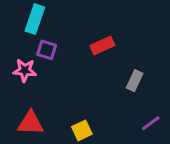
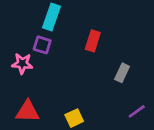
cyan rectangle: (35, 19) -> (52, 17), moved
red rectangle: (102, 45) -> (93, 41), turned -48

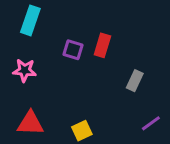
cyan rectangle: (52, 17) -> (30, 20), moved
purple square: (42, 45) -> (73, 50), moved

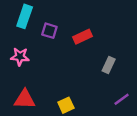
red rectangle: (102, 45) -> (83, 37), turned 48
purple square: (73, 50) -> (49, 31), moved

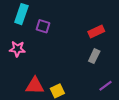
red rectangle: (83, 37) -> (96, 31), moved
red triangle: (25, 99) -> (35, 86), moved

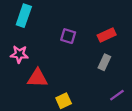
purple square: (43, 26) -> (68, 36), moved
red triangle: (35, 86) -> (37, 78), moved

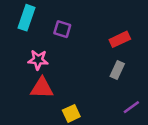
purple square: (68, 36) -> (62, 29), moved
pink star: (19, 54) -> (38, 60), moved

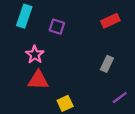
red rectangle: (120, 39) -> (110, 21), moved
pink star: (38, 60) -> (35, 55), turned 30

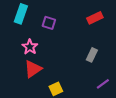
red triangle: (38, 80) -> (33, 69), turned -36

